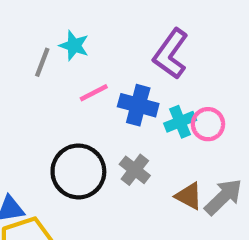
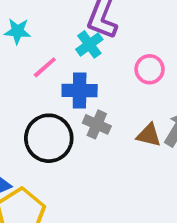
blue cross: (138, 105) -> (80, 91), moved
cyan cross: (180, 122) -> (89, 44), moved

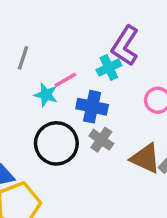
cyan star: (18, 31) -> (46, 95), moved
brown triangle: (149, 135) -> (146, 158), size x1.4

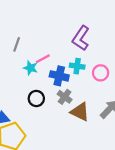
cyan cross: (109, 68) -> (77, 66), moved, turned 32
black circle: (56, 143) -> (36, 98), size x0.6
brown triangle: (146, 158) -> (80, 112), moved

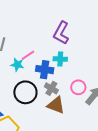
pink circle: (101, 73) -> (78, 87), moved
black circle: (36, 98) -> (25, 92), size x1.5
brown triangle: (80, 112) -> (56, 105), moved

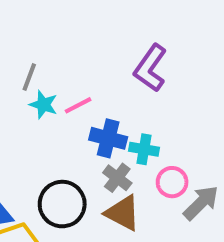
cyan cross: (60, 59) -> (144, 149), moved
cyan star: (17, 65) -> (43, 105), moved
black circle: (25, 92) -> (62, 204), moved

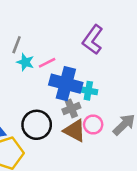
blue cross: (108, 138) -> (66, 84), size x1.4
gray cross: (117, 178) -> (71, 109), turned 30
pink circle: (172, 182) -> (93, 124), moved

